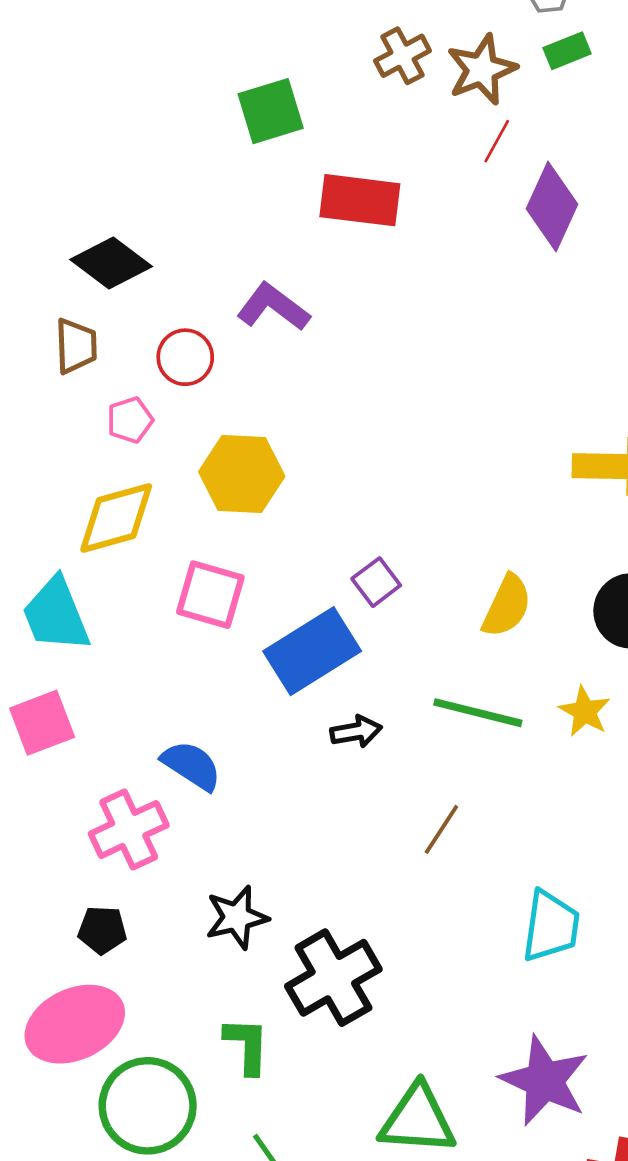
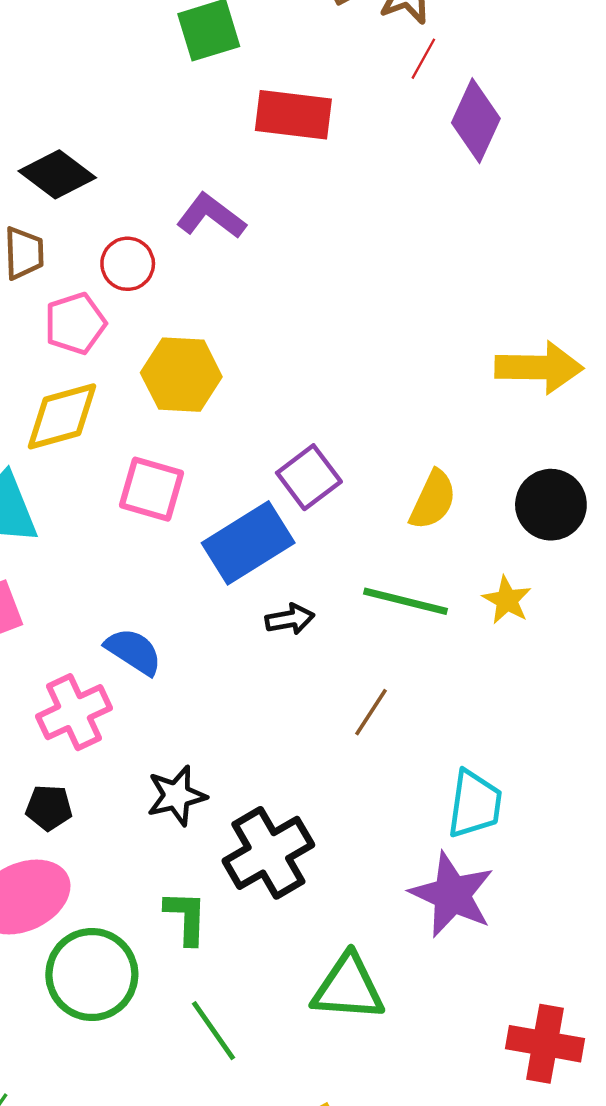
pink pentagon: (130, 420) -> (75, 323), size x1.4
purple square: (376, 582) -> (309, 477), size x1.4
purple star: (544, 1081) -> (452, 895), moved

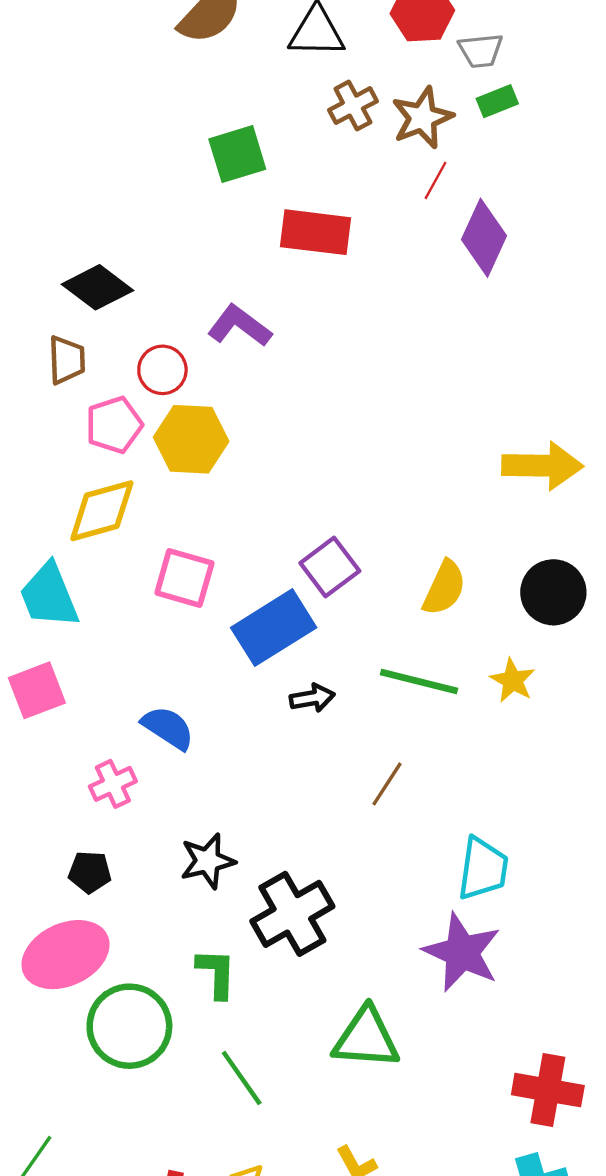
yellow hexagon: (181, 375) -> (191, 439), moved
pink cross: (74, 712) -> (113, 784), size x0.7

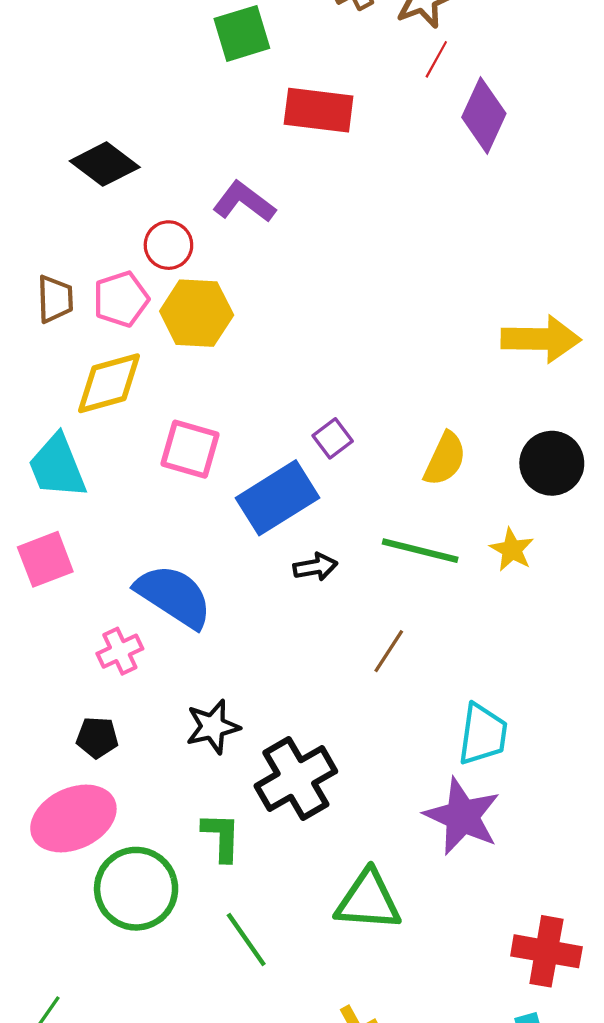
brown trapezoid: (67, 360) -> (55, 299), moved
purple square: (330, 567) -> (333, 438), size x0.7
blue semicircle: (168, 728) -> (174, 596), size x1.5

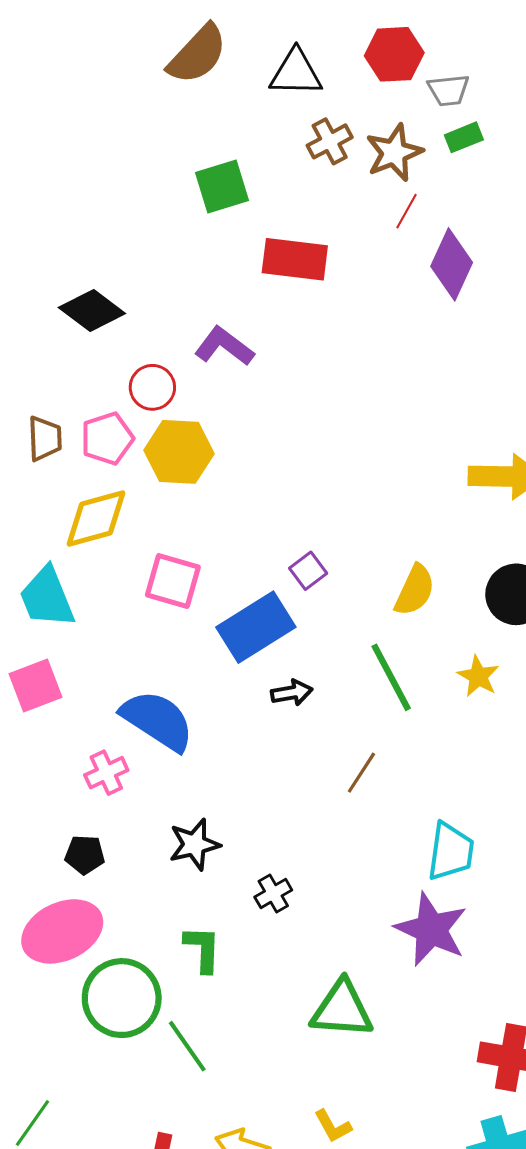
green line: (420, 551) -> (391, 677), turned 48
black cross: (296, 779) -> (273, 894), size x0.5
green line: (246, 939) -> (187, 1046), moved

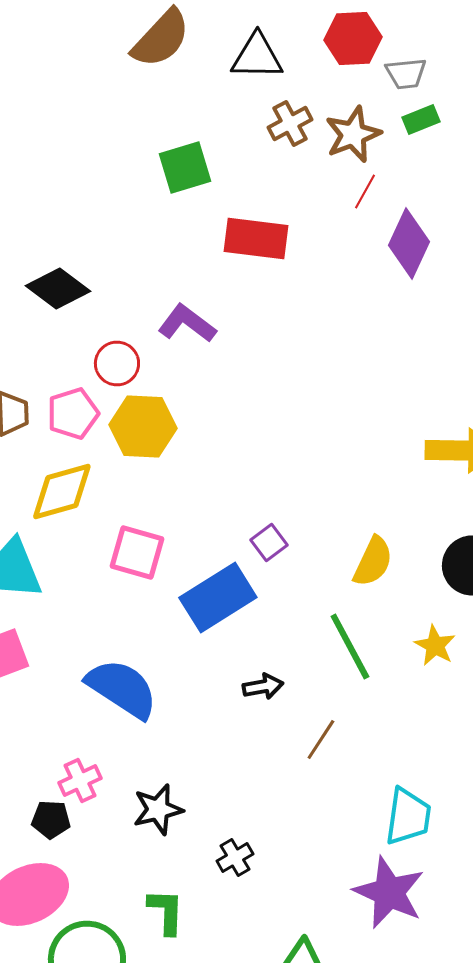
black arrow: (292, 693) -> (263, 686), moved
pink cross: (106, 773) -> (80, 780), moved

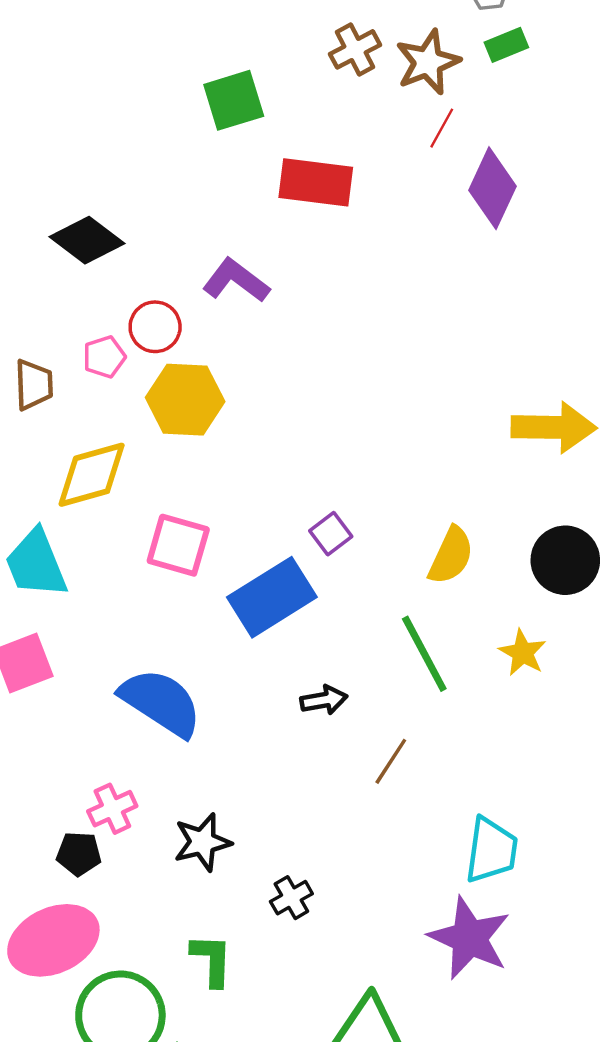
pink pentagon: (73, 414) -> (104, 357), moved, size x0.7

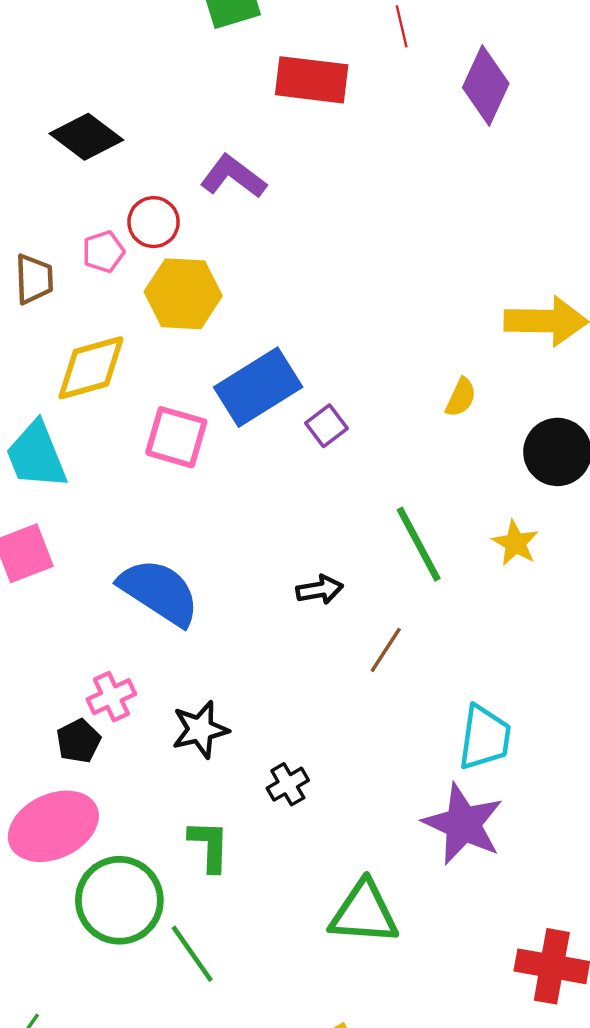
red line: (442, 128) -> (402, 26), moved, turned -42
yellow semicircle: (451, 556) -> (461, 397), moved, size x0.7
blue rectangle: (272, 597) -> (258, 387), moved
black pentagon: (79, 854) -> (78, 741), turned -30

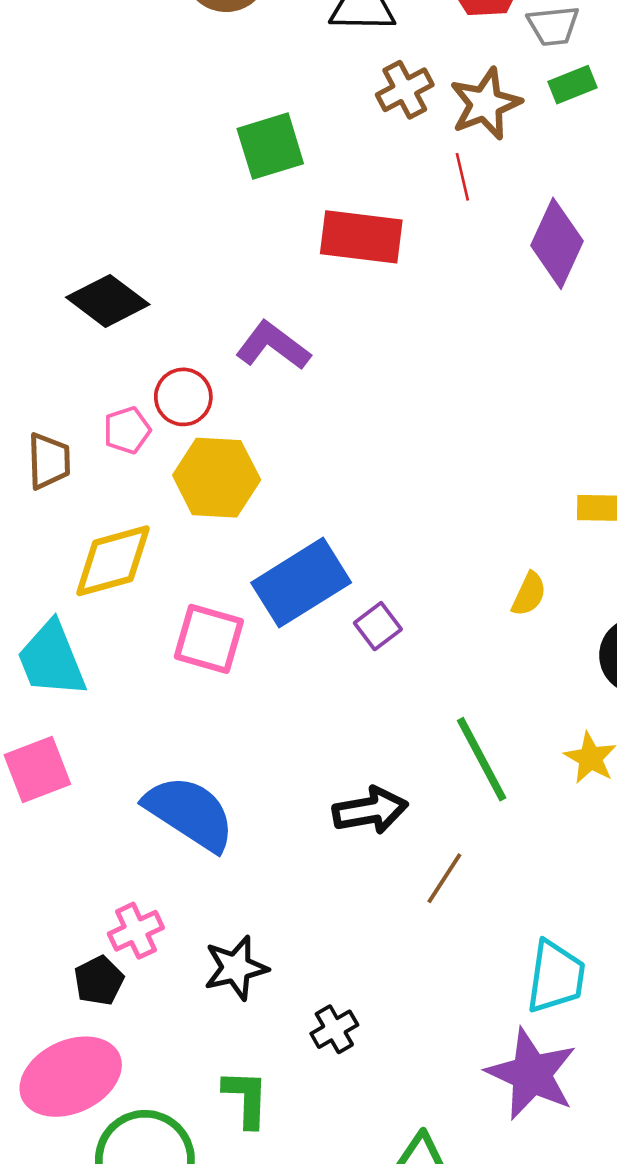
black arrow: (320, 590) -> (370, 810), size x1.4

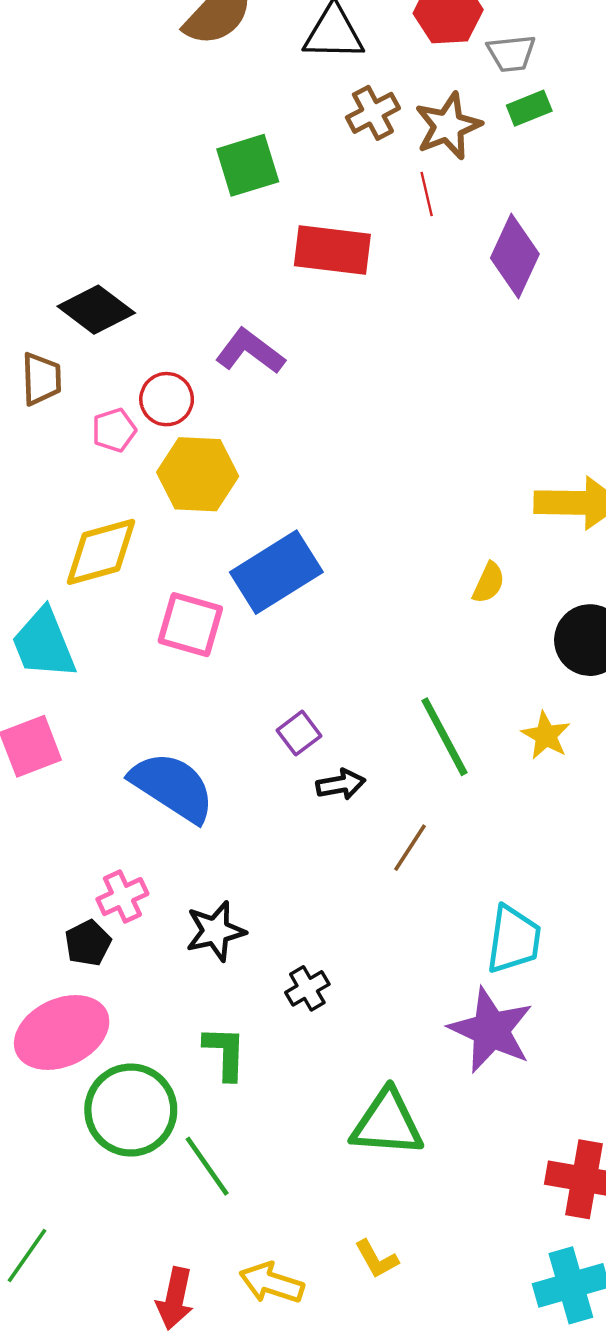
brown trapezoid: (49, 461) -> (41, 379), moved
purple square: (378, 626) -> (299, 733), moved
black arrow: (370, 810) -> (341, 784), size x0.7

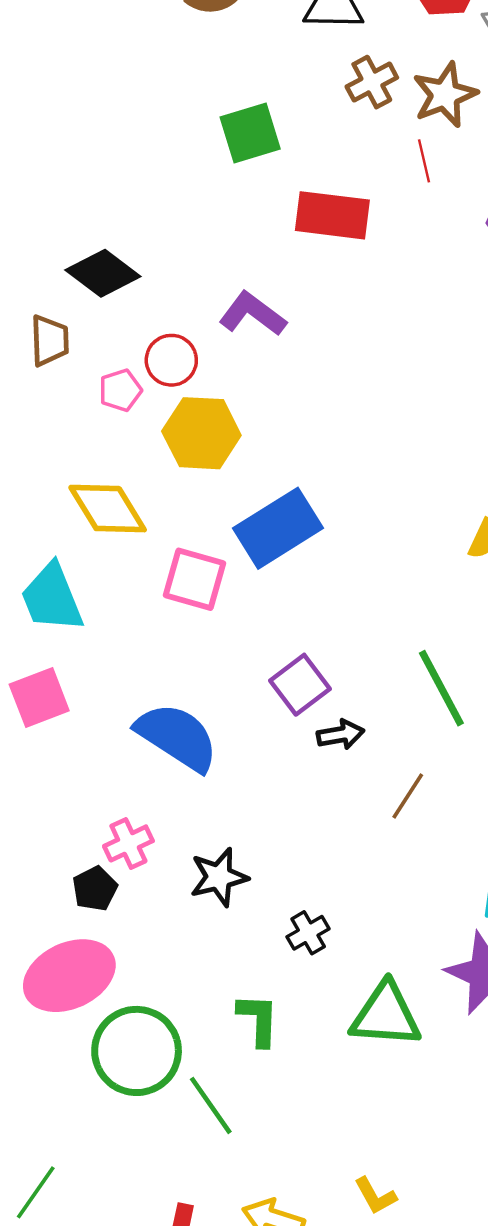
yellow diamond: (101, 552) -> (108, 509), turned 74
purple square: (299, 733) -> (300, 685), size x1.4
green L-shape: (225, 1053) -> (258, 1020), moved
green triangle: (387, 1123) -> (386, 1015), moved

